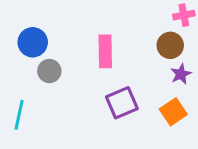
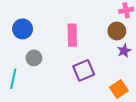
gray circle: (49, 71) -> (34, 58), moved
orange square: (173, 112) -> (119, 89), moved

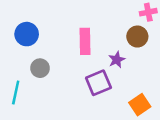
purple star: (124, 51) -> (117, 60), moved

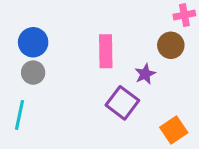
gray circle: (40, 68) -> (33, 73), moved
purple square: (98, 83) -> (122, 103), turned -30

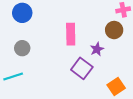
blue circle: (33, 42) -> (22, 13), moved
cyan line: (19, 115) -> (13, 76), turned 60

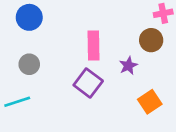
purple square: (82, 68) -> (88, 83), moved
orange square: (116, 87) -> (150, 102), moved

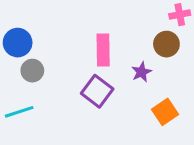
blue circle: (29, 17) -> (18, 43), moved

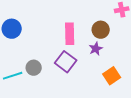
brown circle: (166, 44) -> (101, 30), moved
gray circle: (32, 71) -> (34, 68), moved

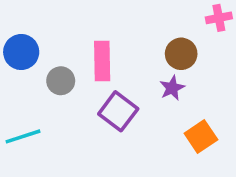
pink rectangle: (70, 34) -> (102, 61), moved
gray circle: (34, 68) -> (61, 81), moved

